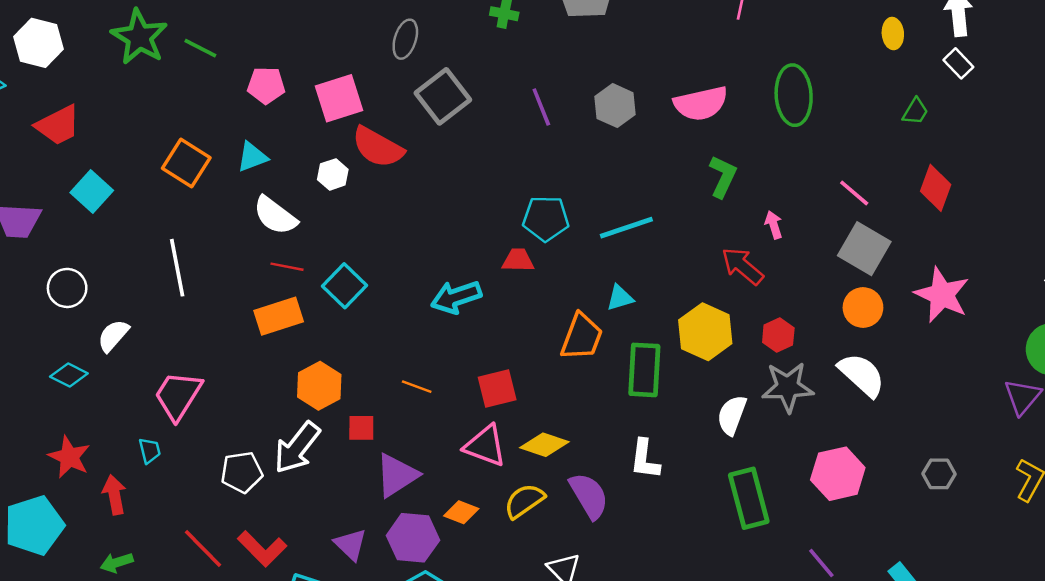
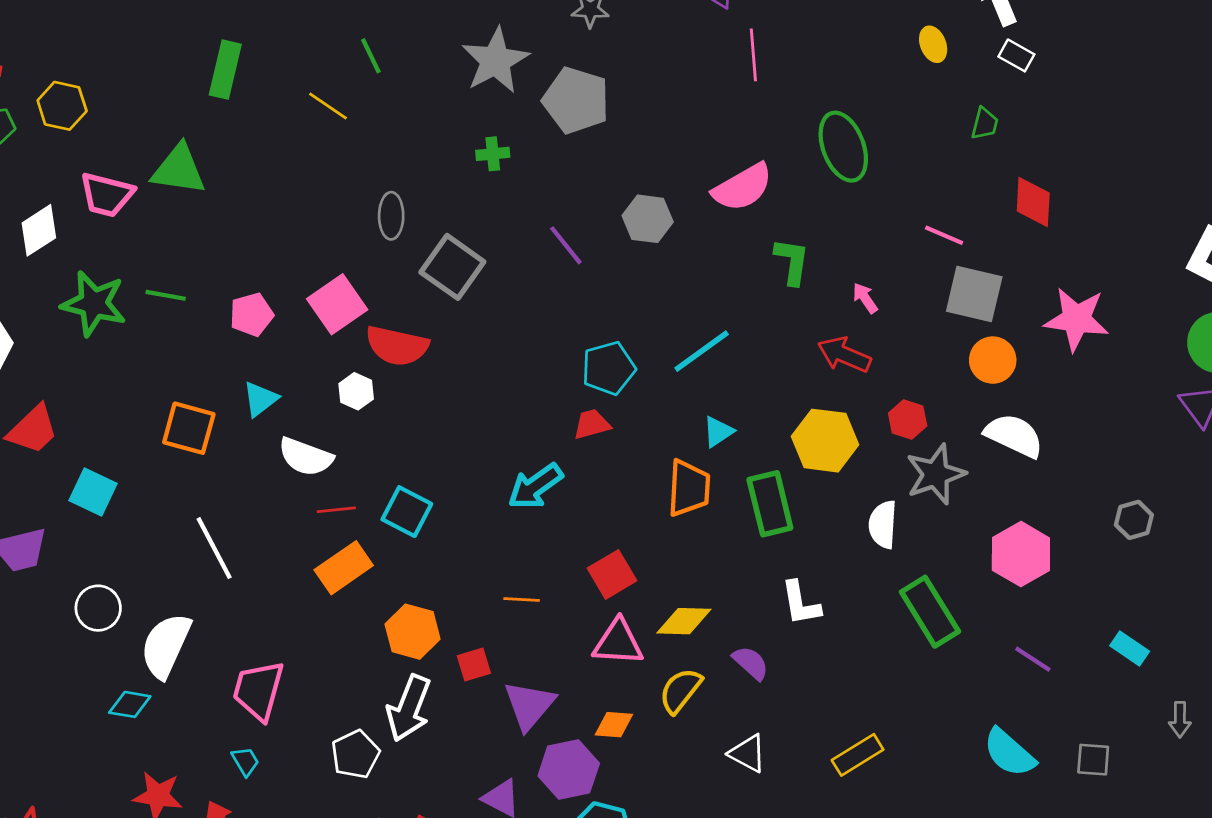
white semicircle: (113, 336) -> (166, 646), size x1.6
purple semicircle: (589, 496) -> (751, 663), size x0.7

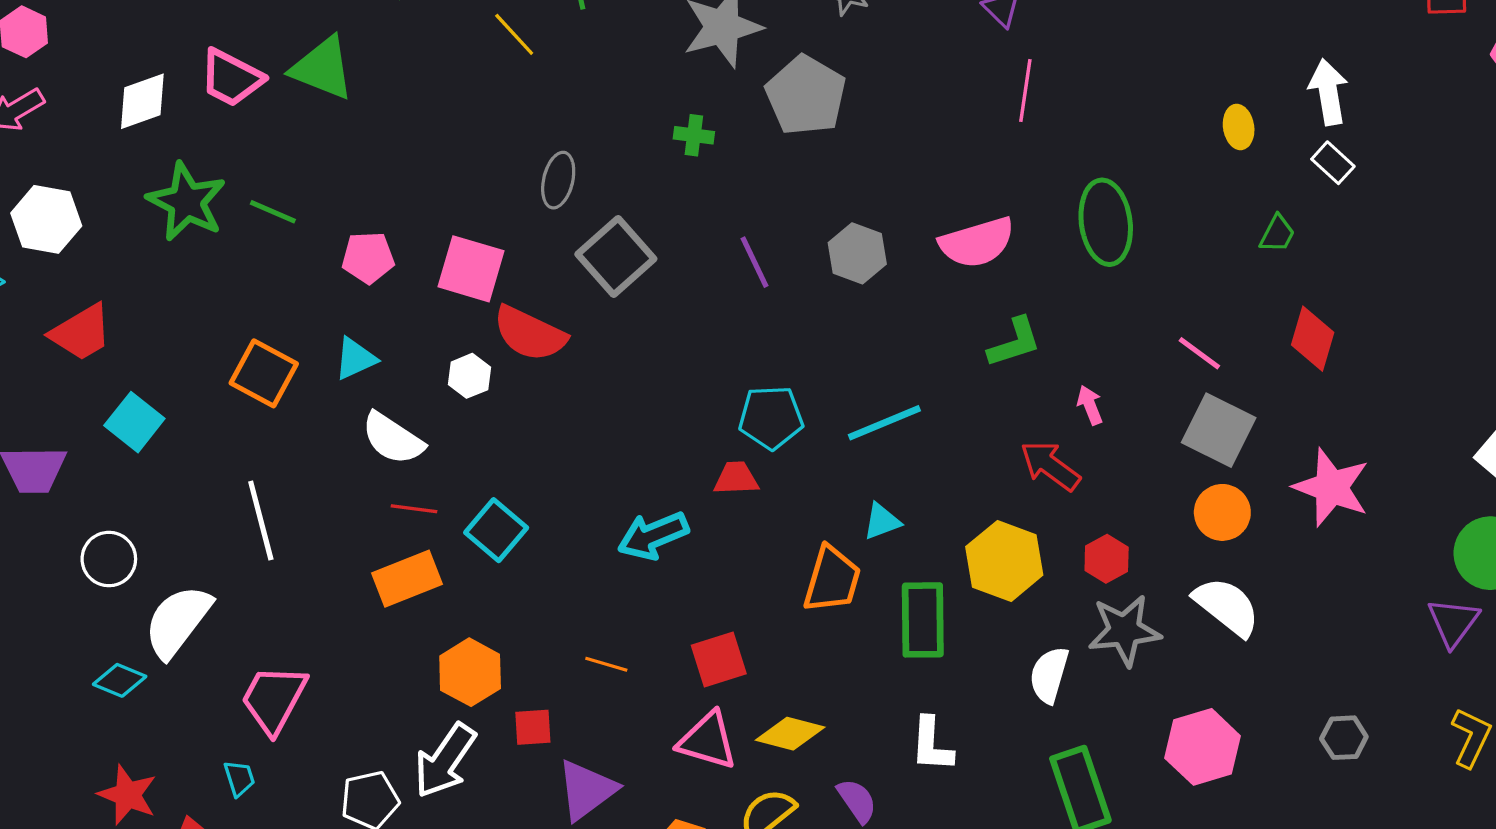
green L-shape: (792, 261) -> (1014, 342), turned 51
pink square: (337, 304) -> (471, 269), turned 38

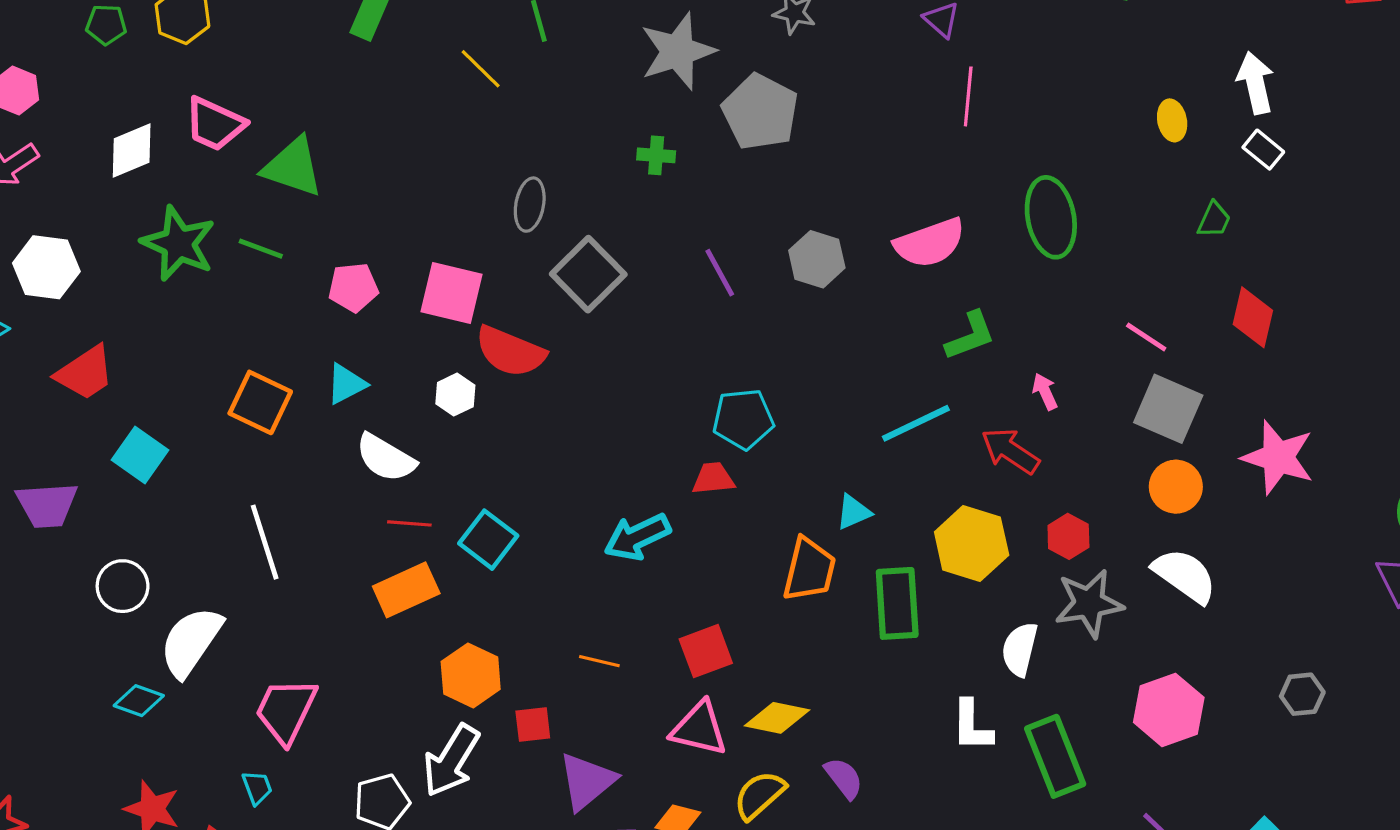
green triangle: (322, 68) -> (293, 167), moved
cyan line: (884, 423) -> (916, 423), moved
white L-shape: (932, 745) -> (972, 726), moved

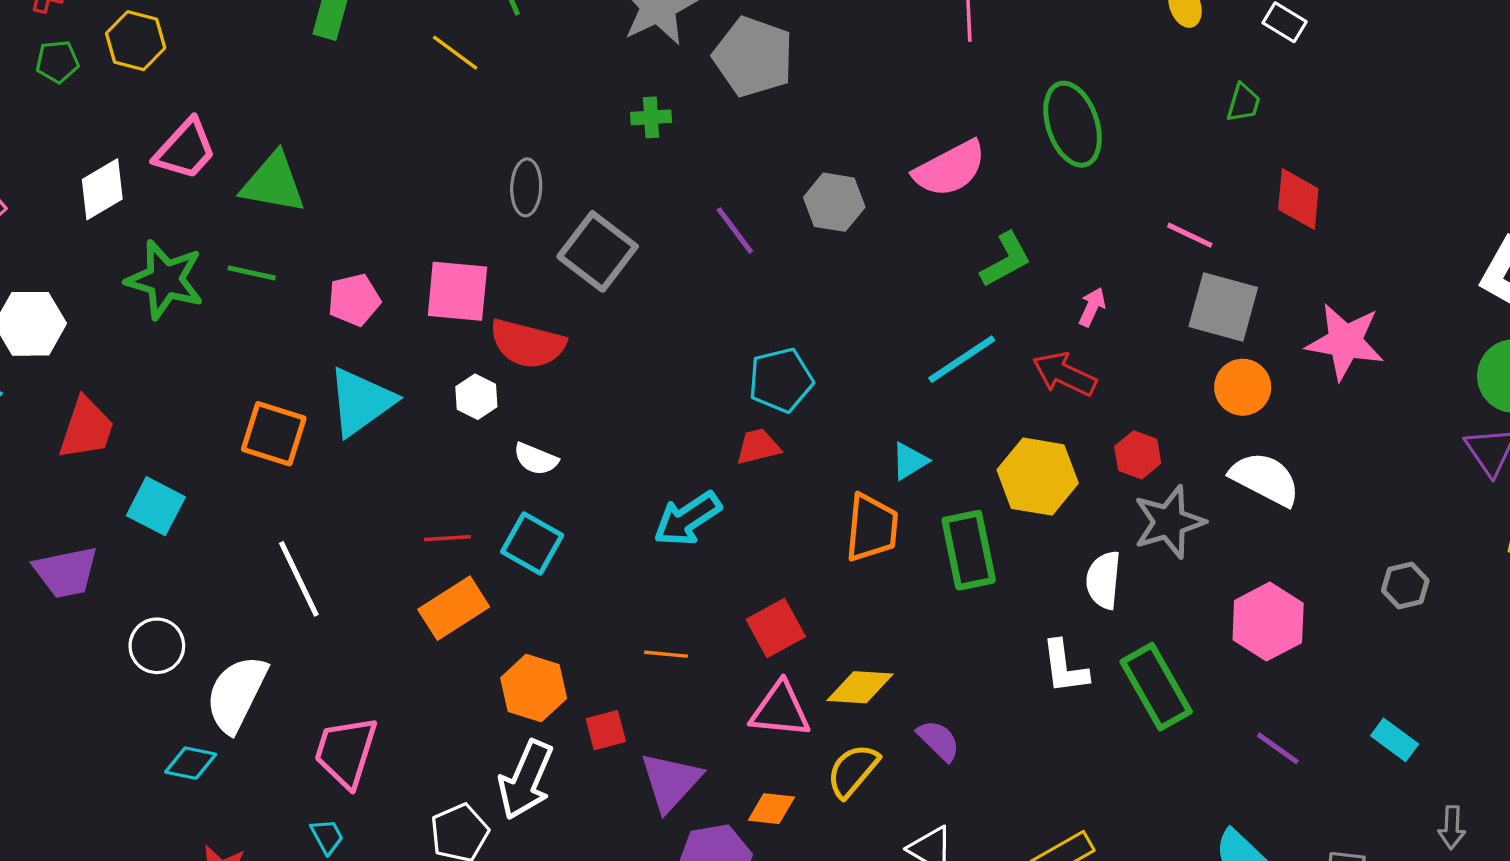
pink trapezoid: (215, 124) -> (185, 149), turned -64
red trapezoid: (85, 373) -> (86, 428), turned -30
cyan triangle: (346, 384) -> (361, 402), size x1.6
pink arrow: (1045, 392) -> (1092, 307), turned 57
white semicircle: (386, 458) -> (536, 459), moved, size x0.7

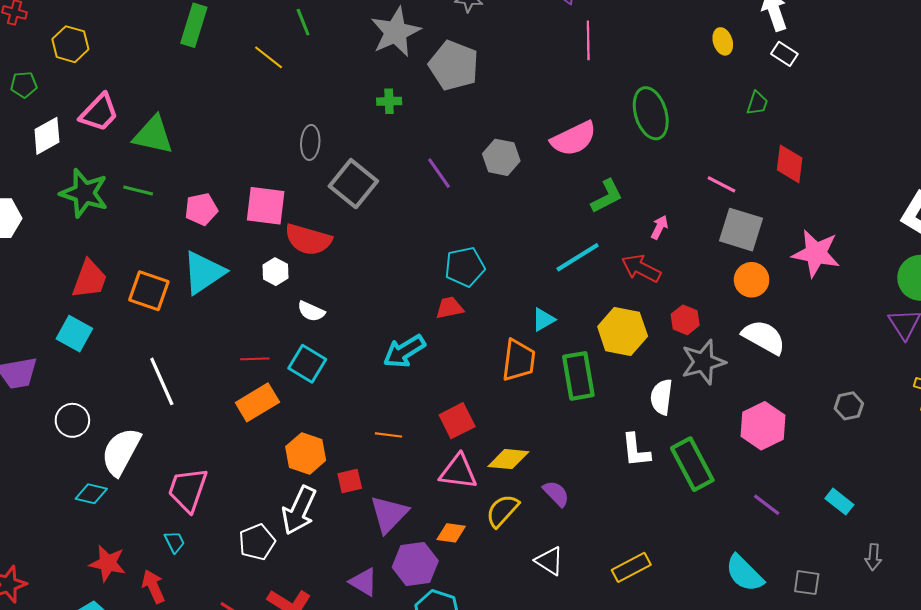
green pentagon: (57, 62) -> (24, 85), moved
red trapezoid: (86, 428) -> (89, 279), moved

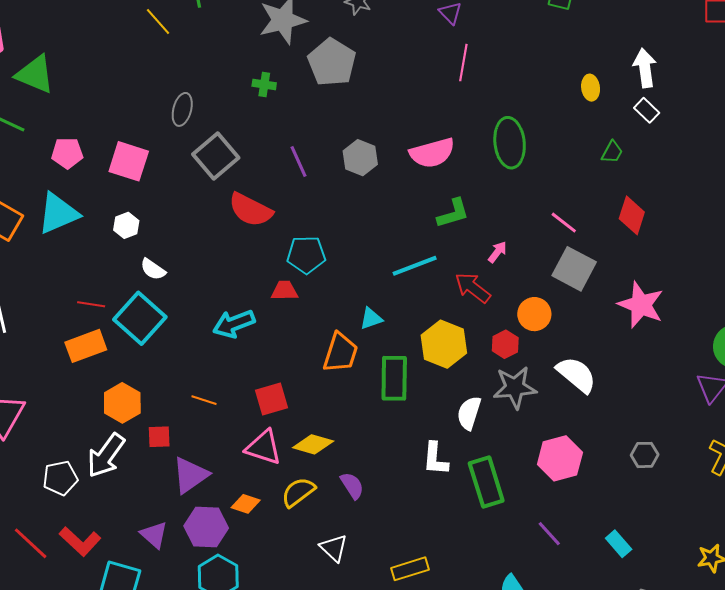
red semicircle: (308, 240) -> (250, 210), moved
orange circle: (752, 280) -> (534, 314), moved
cyan square: (307, 364) -> (140, 318), size x1.4

